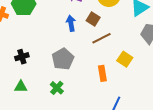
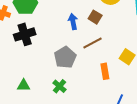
brown line: (101, 38) -> (92, 43), moved
black cross: (22, 57) -> (25, 34), moved, size x1.5

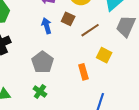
brown line: (92, 43) -> (90, 30), moved

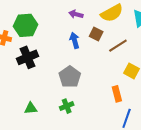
orange rectangle: (83, 72) -> (117, 94), moved
green cross: (40, 91) -> (67, 106), turned 32

